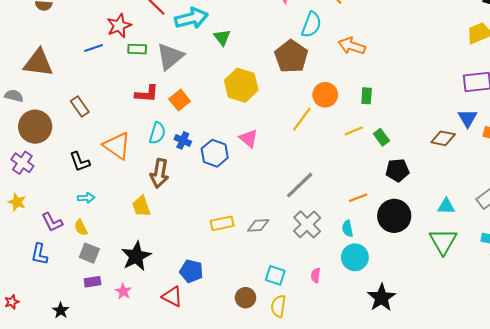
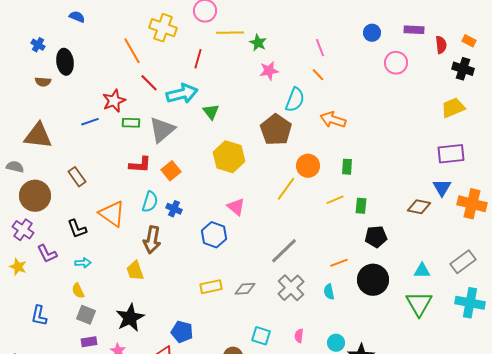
green rectangle: (381, 137) -> (361, 206), turned 42
blue hexagon: (215, 153) -> (214, 235), moved
purple L-shape: (52, 222) -> (47, 254), moved
cyan circle: (355, 257) -> (336, 343), moved, size x0.7

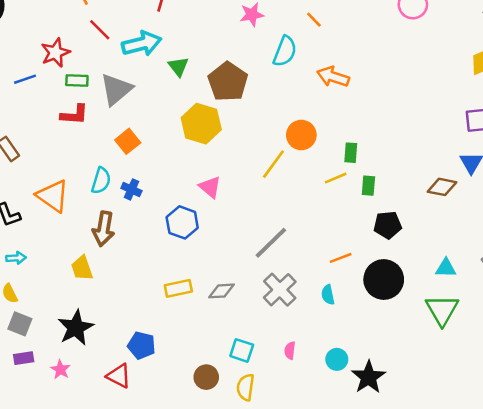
brown pentagon: (276, 130) -> (228, 82), moved
red L-shape: (140, 165) -> (74, 115), moved
green rectangle: (347, 167) -> (351, 153), moved

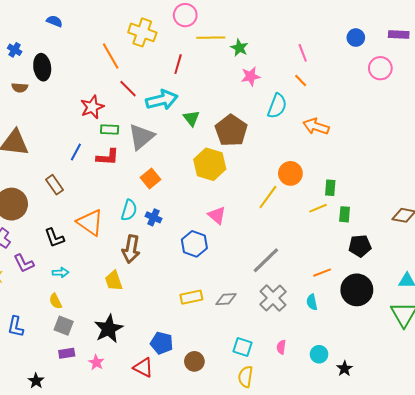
blue line: (25, 79) -> (76, 152), moved, turned -42
brown circle: (206, 377) -> (194, 361), moved
black star: (368, 377) -> (345, 369), size x0.6

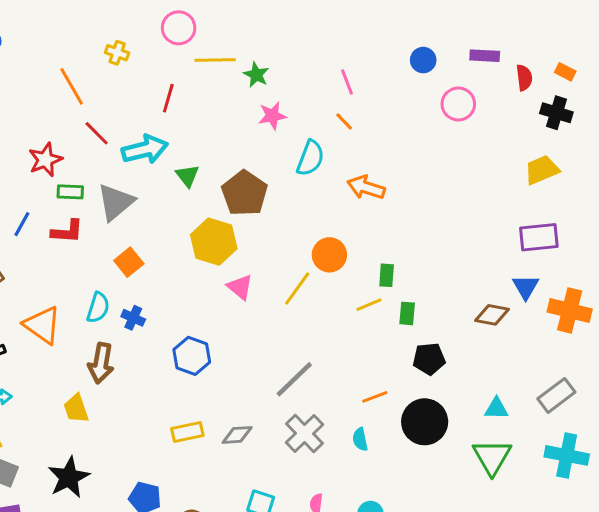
yellow cross: (142, 32) -> (117, 53), size x0.6
pink triangle: (217, 215) -> (240, 287), moved

